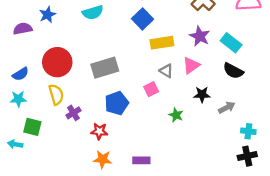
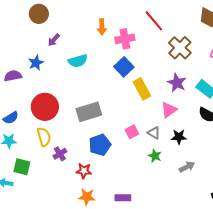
yellow rectangle: (162, 43) -> (142, 89), turned 70
gray triangle: (166, 71) -> (154, 133), moved
gray arrow: (227, 107) -> (187, 167), moved

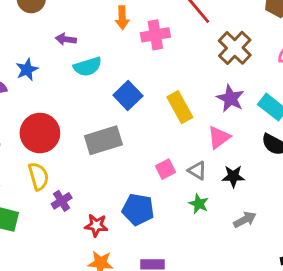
purple arrow: (54, 40) -> (66, 39), moved, turned 56
blue square: (124, 67) -> (128, 96), moved
blue pentagon: (100, 145) -> (138, 210), moved, turned 30

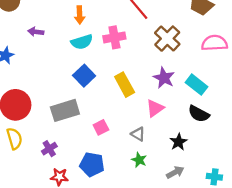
pink cross: (155, 35) -> (114, 37), moved
cyan semicircle: (88, 67) -> (82, 42), moved
pink square: (165, 169) -> (101, 127), moved
black star: (233, 176) -> (178, 142), moved, turned -30
purple cross: (62, 201) -> (49, 149), moved

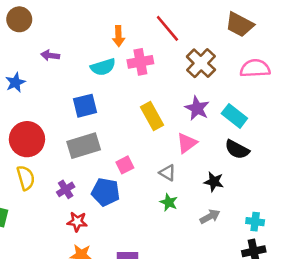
orange arrow: (80, 15) -> (118, 36), moved
blue square: (84, 76) -> (85, 106), moved, turned 30
black star: (178, 142) -> (214, 182), turned -30
blue pentagon: (92, 164) -> (106, 192), moved

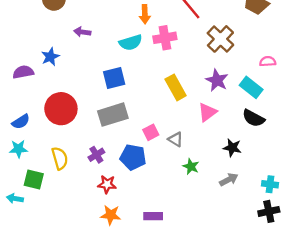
pink semicircle: (255, 68) -> (268, 61), moved, size x0.6
gray triangle: (167, 173) -> (176, 139), moved
yellow semicircle: (26, 178) -> (60, 158), moved

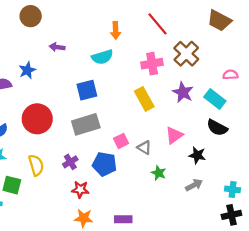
pink cross: (165, 38) -> (152, 64), moved
pink triangle: (207, 112) -> (174, 135), moved

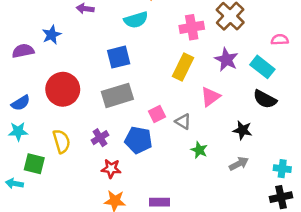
yellow rectangle: (144, 99) -> (183, 67), turned 55
pink triangle: (174, 135) -> (210, 97), moved

